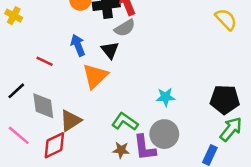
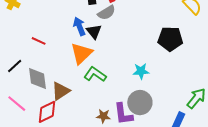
blue arrow: (78, 45) -> (79, 26), moved
black pentagon: (225, 100) -> (170, 39), moved
green L-shape: (125, 122) -> (95, 74), moved

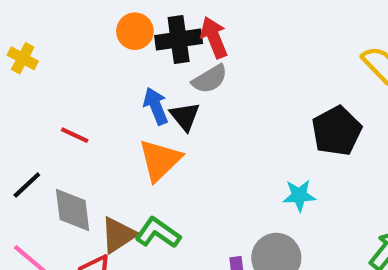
black pentagon: (170, 39) -> (337, 131), turned -30
cyan star: (141, 71) -> (299, 195), moved
green L-shape: (95, 74) -> (158, 233), moved

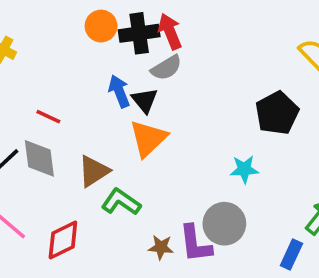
orange triangle: (160, 160) -> (148, 138), moved
gray diamond: (73, 210) -> (39, 158), moved
brown triangle: (118, 235) -> (94, 171), moved

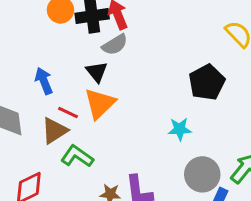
blue arrow: (119, 91) -> (44, 81), moved
red line: (48, 117) -> (68, 113), moved
gray circle: (224, 224) -> (202, 174), moved

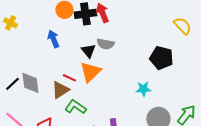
gray semicircle: (115, 45) -> (105, 44), moved, turned 42
blue arrow: (44, 81) -> (53, 39), moved
black pentagon: (207, 82) -> (161, 58), turned -30

